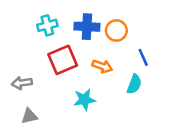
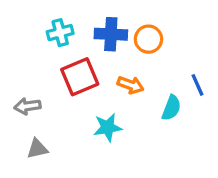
blue line: (143, 57) -> (198, 85), moved

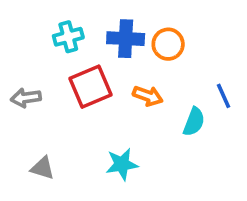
gray arrow: (27, 106) -> (26, 98), moved
cyan star: (108, 127) -> (122, 164), moved
gray triangle: (37, 149) -> (42, 168), turned 30

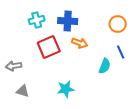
orange circle: (168, 44) -> (118, 24), moved
orange arrow: (148, 96) -> (80, 43), moved
gray arrow: (26, 98) -> (14, 66), moved

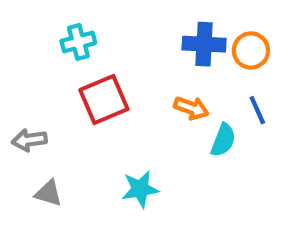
blue cross: (68, 21) -> (204, 44), moved
orange arrow: (80, 43) -> (191, 108), moved

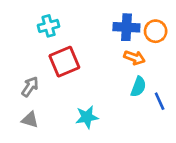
orange arrow: (191, 108) -> (134, 58), moved
blue line: (257, 110) -> (160, 101), moved
gray arrow: (29, 140) -> (30, 87), moved, turned 132

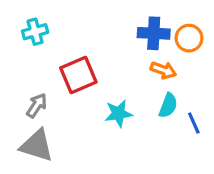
cyan cross: (49, 26) -> (35, 32), moved
cyan star: (87, 117) -> (118, 113), moved
gray triangle: (30, 120) -> (37, 146), size x1.6

